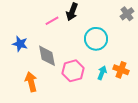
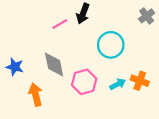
blue star: (20, 44) -> (15, 67), moved
cyan arrow: (102, 73) -> (118, 84), turned 40

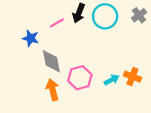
cyan circle: (111, 45) -> (105, 16), moved
blue star: (15, 67) -> (31, 38), moved
orange arrow: (36, 95) -> (53, 90), moved

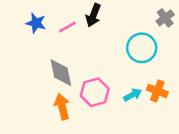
cyan circle: (105, 16) -> (142, 48), moved
blue star: (31, 38) -> (36, 23), moved

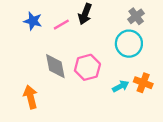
gray cross: (165, 18) -> (136, 16), moved
pink hexagon: (95, 92) -> (87, 67), moved
orange arrow: (62, 107) -> (31, 97), moved

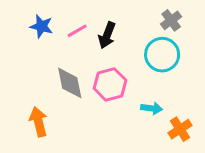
black arrow: (85, 14) -> (107, 35), moved
orange cross: (143, 83) -> (180, 129), moved, turned 36
cyan arrow: (121, 86) -> (152, 108), turned 35

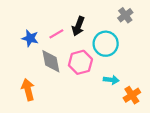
blue star: (41, 26) -> (30, 38), moved
pink line: (77, 31) -> (56, 34), moved
cyan circle: (162, 55) -> (106, 44), moved

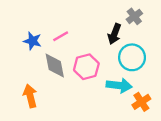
black arrow: (78, 26) -> (114, 34), moved
cyan circle: (106, 44) -> (132, 57), moved
cyan arrow: (111, 80) -> (119, 85), size x1.5

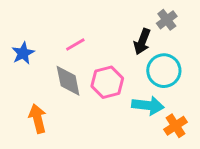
blue star: (33, 41) -> (23, 53), moved, turned 30

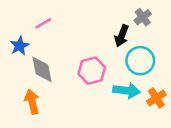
pink line: (75, 44) -> (43, 23), moved
gray diamond: (68, 81) -> (42, 69), moved
orange cross: (175, 126) -> (156, 98), moved

